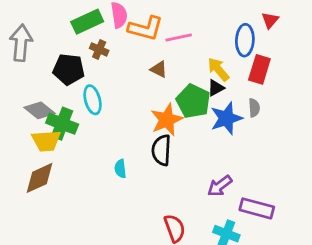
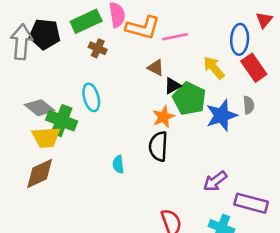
black pentagon: (69, 69) -> (45, 34), moved
red rectangle: (259, 69) -> (254, 68), turned -52
black triangle: (216, 88) -> (172, 86), moved
orange star: (167, 120) -> (163, 117), size x0.7

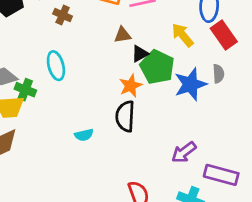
brown triangle: (156, 68) -> (123, 35), turned -36
green cross: (62, 121) -> (25, 90), size x0.7
cyan semicircle: (118, 164) -> (84, 135), turned -96

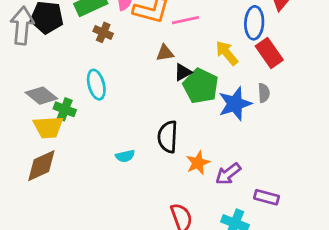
orange star: (131, 86) -> (198, 163), moved
purple rectangle: (221, 175) -> (267, 197), size x0.7

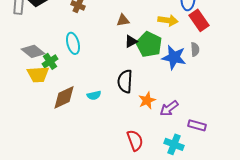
yellow arrow: (227, 53) -> (168, 20), turned 138
black triangle: (183, 72) -> (131, 41), moved
blue star: (235, 104) -> (174, 57), turned 30
green cross: (65, 109) -> (50, 61), turned 35
brown diamond: (41, 166) -> (64, 97), moved

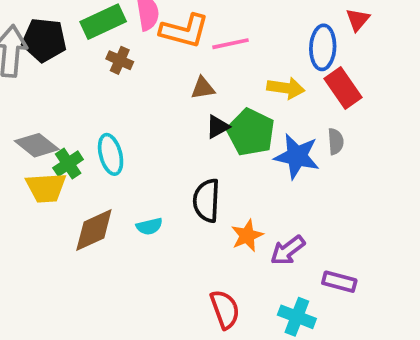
cyan ellipse: (73, 43) -> (111, 154), moved

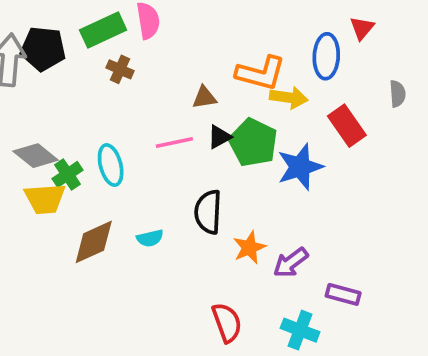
orange L-shape: (184, 31) -> (261, 73), moved
pink line: (230, 44) -> (174, 143), moved
red rectangle: (343, 88) -> (347, 126), moved
gray semicircle: (336, 141) -> (398, 94), moved
blue star: (297, 156) -> (300, 167), turned -30

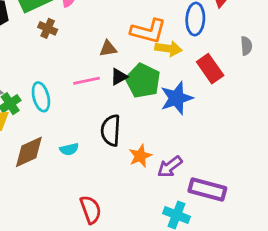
purple rectangle: (343, 294) -> (207, 189), size x1.5
red semicircle: (227, 323) -> (91, 210), moved

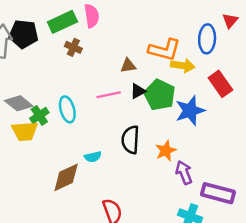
brown diamond: (29, 152) -> (66, 177), moved
orange star: (140, 156) -> (166, 151), moved
purple arrow: (170, 167) -> (184, 173), turned 105

